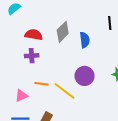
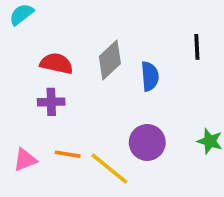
pink triangle: (21, 96) -> (25, 160), moved

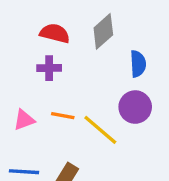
blue semicircle: (150, 76) -> (138, 64), moved

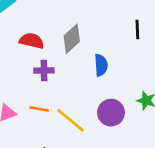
purple cross: (49, 68) -> (44, 70), moved
purple circle: (135, 107) -> (111, 113), moved

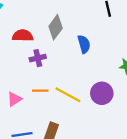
purple circle: (111, 113) -> (102, 93), moved

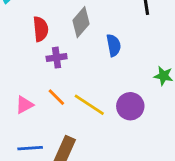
red semicircle: (23, 36) -> (41, 29), turned 78
orange line: (40, 91) -> (56, 97), turned 42

